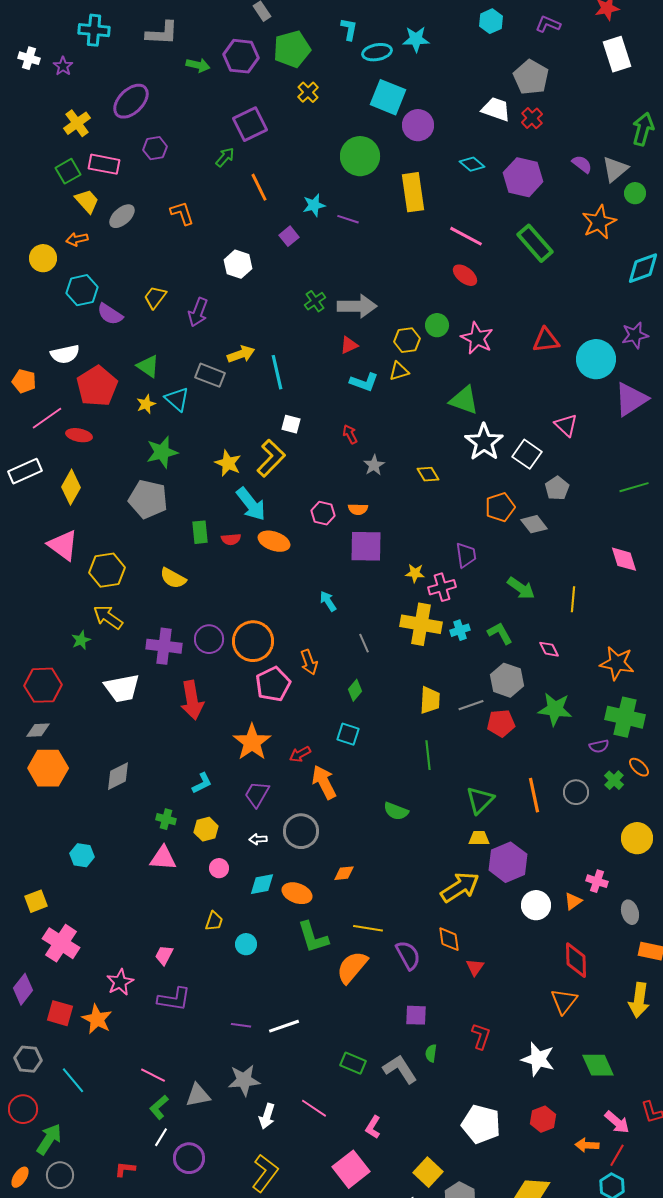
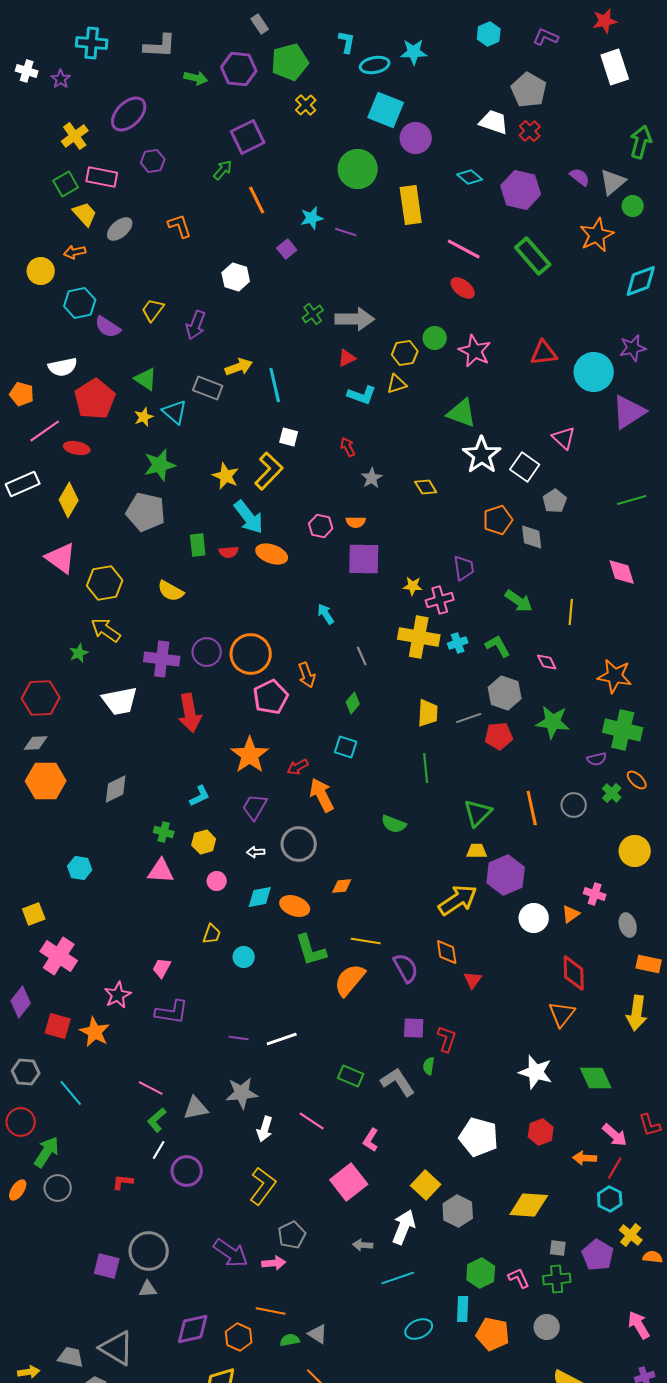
gray diamond: (534, 524) -> (532, 537), turned 32
red L-shape: (481, 1036) -> (447, 1039), moved

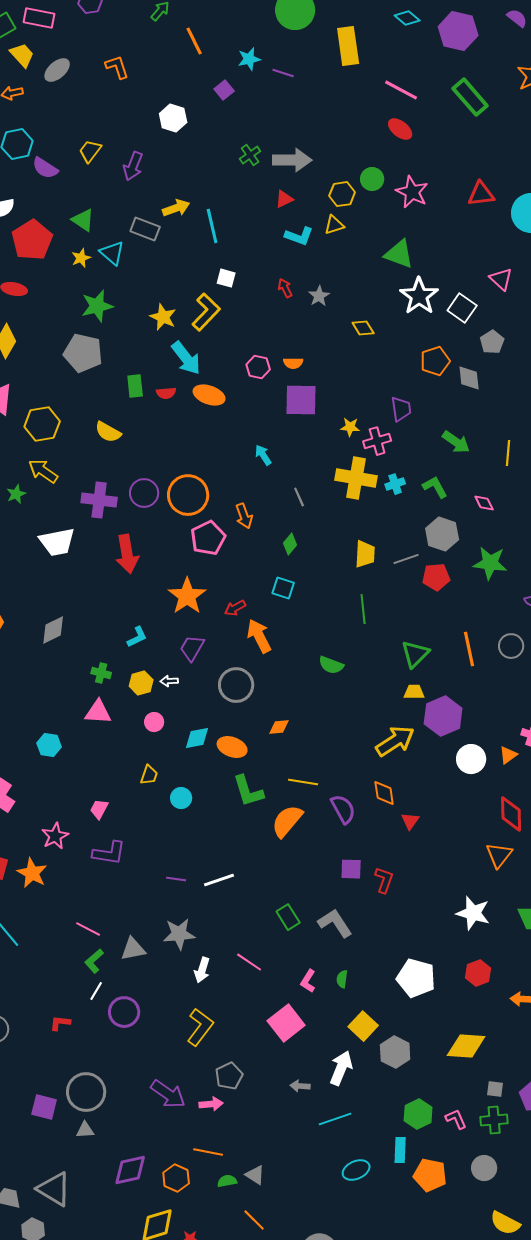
gray star: (372, 478) -> (319, 296), moved
white arrow: (256, 852) -> (169, 681), moved
cyan hexagon: (80, 868) -> (49, 745), moved
green semicircle: (429, 1066) -> (342, 979), moved
green rectangle: (351, 1076) -> (288, 917), turned 35

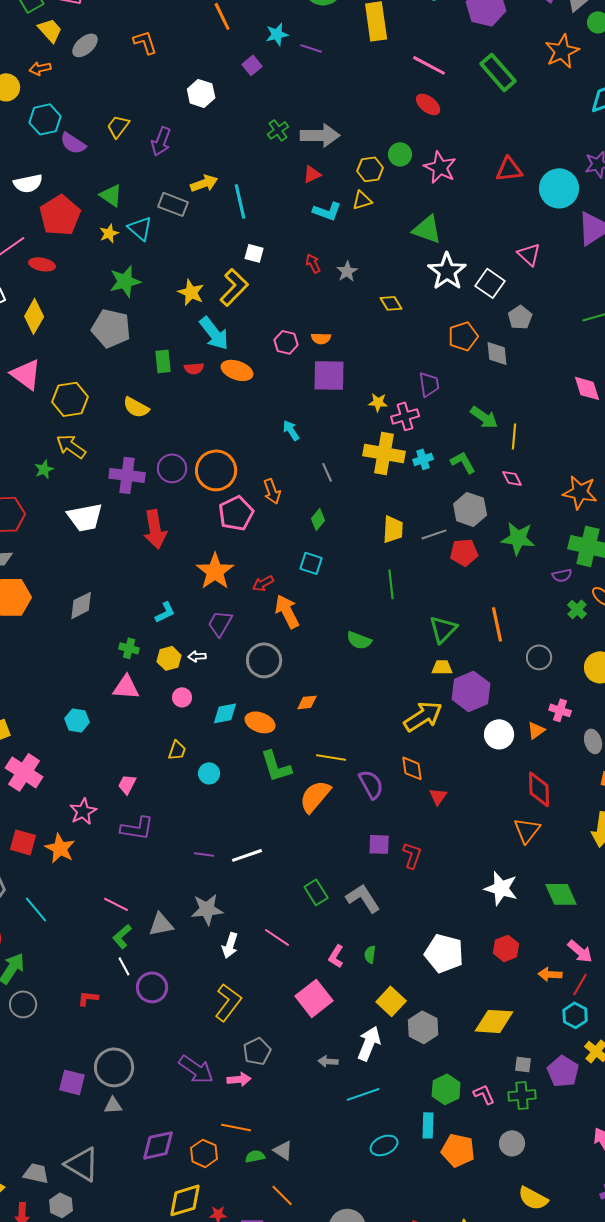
yellow line: (508, 453) -> (514, 436), moved
gray circle: (511, 646) -> (539, 657), moved
white line: (96, 991) -> (124, 966), turned -60

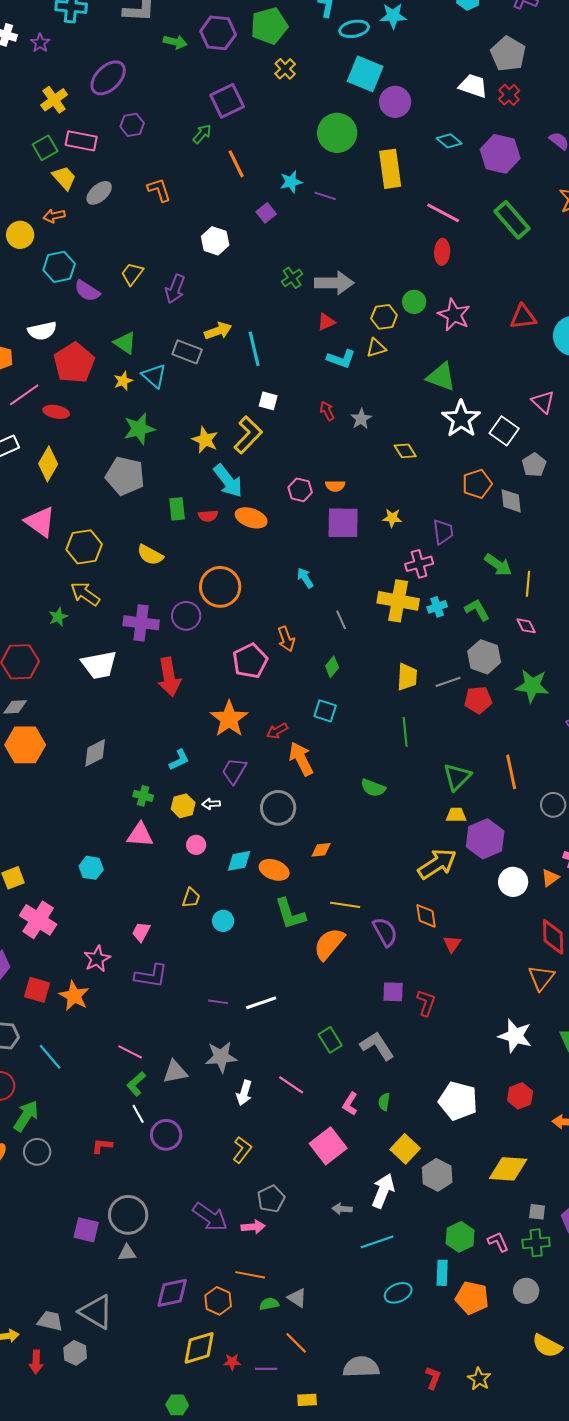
red ellipse: (428, 104) -> (442, 252), turned 55
yellow star: (378, 402) -> (392, 518), moved
orange circle: (216, 470) -> (220, 587), moved
yellow L-shape: (228, 1002) -> (242, 1150), size x0.7

